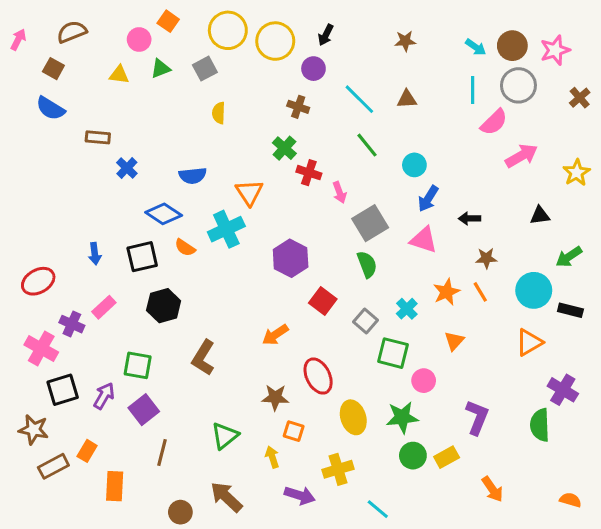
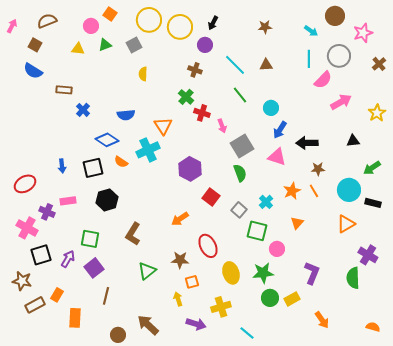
brown circle: (512, 46) -> (335, 16), moved
black arrow: (470, 218) -> (307, 143), size x1.5
pink rectangle: (104, 307) -> (68, 201), turned 35
orange square: (294, 431) -> (192, 282), turned -32
green triangle: (225, 436) -> (147, 271), moved

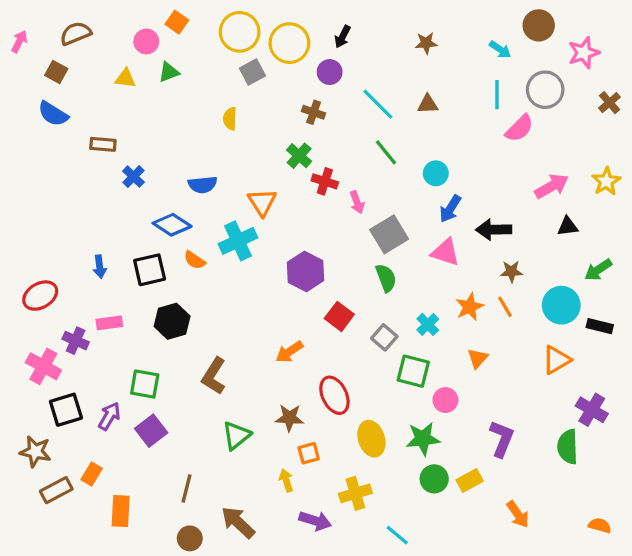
gray square: (134, 45) -> (252, 72), moved
pink arrow: (341, 102) -> (552, 186), moved
brown line: (106, 296) -> (187, 489), moved

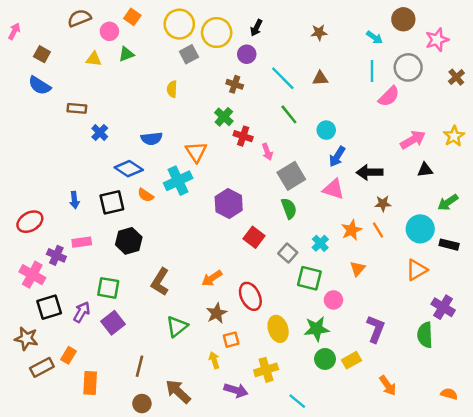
brown semicircle: (76, 33) -> (79, 18), moved
orange arrow: (289, 352) -> (212, 278), moved
brown star: (289, 418) -> (217, 313), turned -30

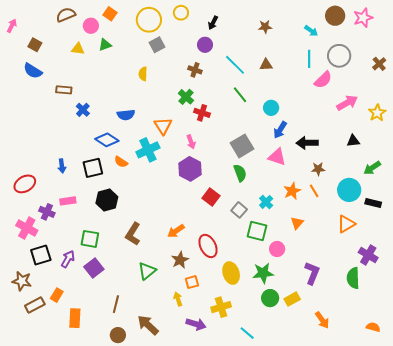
yellow circle: (217, 33) -> (181, 13), moved, size x0.6
pink star: (437, 40) -> (363, 18), moved
pink arrow: (413, 140) -> (347, 103), moved
pink arrow: (267, 152) -> (191, 142), moved

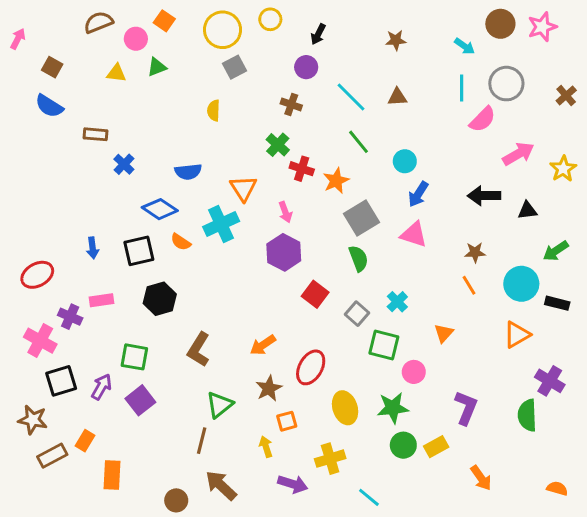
black arrow: (307, 143) -> (484, 196), moved
orange star: (292, 191) -> (336, 181), moved
red ellipse: (208, 246) -> (311, 367), turned 55
brown line: (116, 304) -> (202, 441), moved

